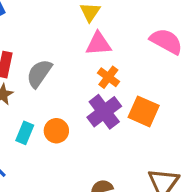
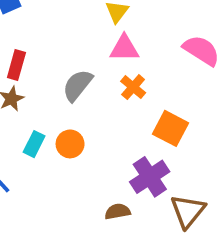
gray semicircle: (39, 73) -> (77, 85), moved
purple cross: (104, 112) -> (150, 177), moved

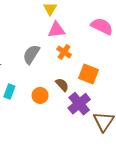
orange circle: (70, 144) -> (40, 95), moved
brown semicircle: (118, 212) -> (62, 85), moved, turned 64

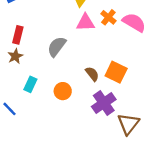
orange cross: (64, 52) -> (108, 17), moved
brown semicircle: (62, 85) -> (92, 74), moved

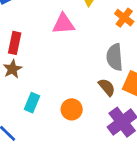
pink triangle: (85, 23) -> (63, 24), moved
gray semicircle: (57, 47) -> (115, 57), moved, turned -40

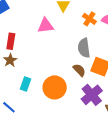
orange circle: (72, 109) -> (55, 87), size x1.5

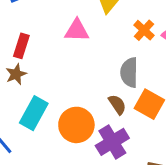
cyan rectangle: (26, 84) -> (34, 113), size x1.5
purple cross: (92, 95) -> (112, 142), moved

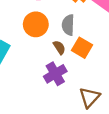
orange circle: (76, 125) -> (36, 24), moved

